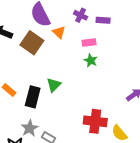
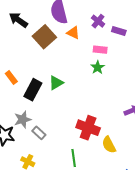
orange triangle: (59, 32) -> (73, 33), turned -32

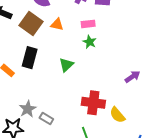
orange triangle: (73, 33) -> (57, 24), moved
green triangle: (56, 83) -> (66, 65), moved
black rectangle: (33, 90) -> (30, 58), moved

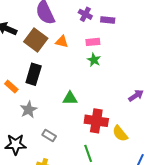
green triangle: (66, 65) -> (70, 98), moved, turned 42
gray star: (28, 109) -> (29, 110), moved

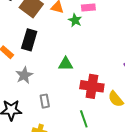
green star: (94, 60) -> (75, 20), moved
gray rectangle: (49, 135) -> (45, 101), turned 48

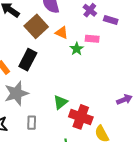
green triangle: (66, 64) -> (61, 102), moved, turned -49
gray star: (24, 75) -> (16, 93), size x1.4

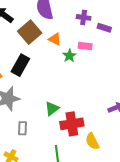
purple cross: (90, 10) -> (84, 17), turned -32
red cross: (81, 117) -> (72, 124), turned -30

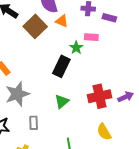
orange triangle: (55, 39) -> (62, 21), moved
black rectangle: (20, 65) -> (61, 66), moved
red cross: (72, 124) -> (100, 96), moved

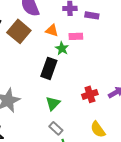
orange triangle: (62, 21) -> (52, 30), moved
red cross: (100, 96) -> (90, 94), size x0.7
gray rectangle: (34, 123) -> (56, 128), moved, turned -40

